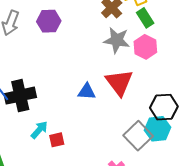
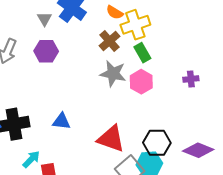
red triangle: (119, 82) -> (111, 139), moved, turned -36
blue triangle: (87, 92) -> (62, 121), moved

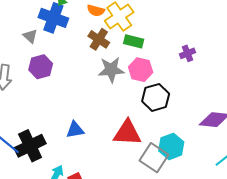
green rectangle: (142, 53) -> (134, 41), turned -30
black hexagon: (157, 143) -> (156, 97), moved

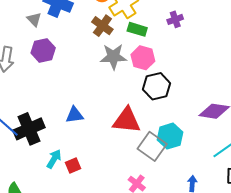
purple cross: (187, 53) -> (175, 19), moved

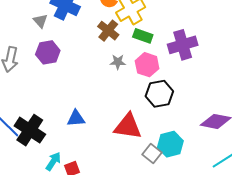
purple cross: (175, 19) -> (183, 45), moved, size x1.8
gray star: (113, 57) -> (118, 62), size x0.6
black cross: (29, 129) -> (30, 130), turned -36
gray square: (152, 146) -> (152, 154), size x0.7

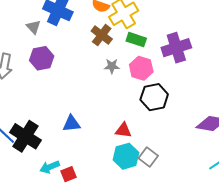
red triangle: (128, 126) -> (123, 130), size x0.6
cyan hexagon: (170, 144) -> (126, 156), moved
cyan arrow: (53, 161) -> (50, 167), turned -144

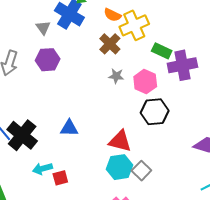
green rectangle: (136, 40) -> (162, 51), moved
red triangle: (123, 130) -> (120, 141), size x1.4

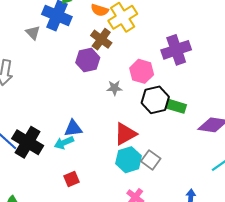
green rectangle: (162, 51) -> (176, 106), moved
purple hexagon: (48, 60) -> (88, 60), moved
gray star: (116, 76) -> (114, 88), moved
red triangle: (120, 141) -> (125, 134), turned -35
cyan arrow: (42, 169) -> (64, 143), moved

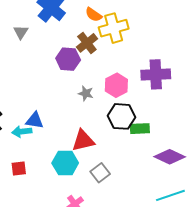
gray triangle: (33, 33) -> (21, 32), moved
green rectangle: (176, 106) -> (140, 129), turned -36
cyan hexagon: (129, 160) -> (65, 163), moved

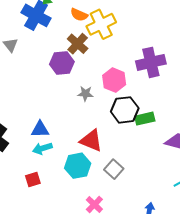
cyan arrow: (22, 132) -> (42, 148), moved
red triangle: (83, 141) -> (91, 140), turned 45

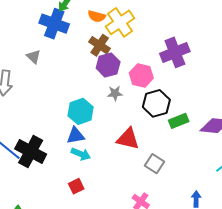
purple hexagon: (62, 63) -> (108, 65), moved
green rectangle: (145, 119) -> (179, 121), moved
cyan arrow: (42, 148) -> (81, 154), turned -132
cyan hexagon: (78, 166) -> (81, 111), moved

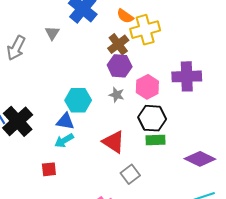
green rectangle: (179, 121) -> (155, 140), moved
cyan arrow: (81, 154) -> (64, 140), turned 108

